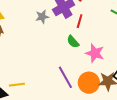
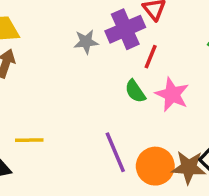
pink star: (95, 53) -> (172, 94), moved
yellow line: (17, 85) -> (29, 140), moved

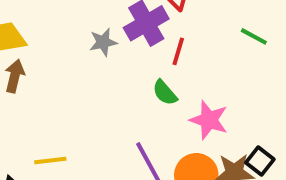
pink star: (172, 94) -> (209, 120), moved

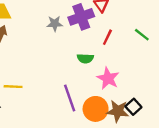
red line: (178, 51) -> (107, 37), moved
green semicircle: (165, 93) -> (85, 58), turned -56

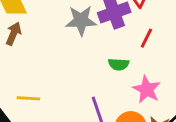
gray star: (55, 24) -> (81, 21), size x1.5

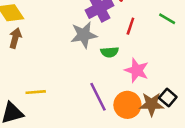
gray star: (81, 21) -> (84, 35), moved

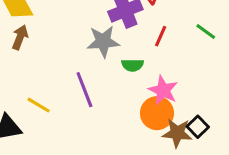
yellow line: (36, 92) -> (39, 105), turned 30
purple line: (98, 97) -> (84, 90), moved
orange circle: (127, 105) -> (157, 113), moved

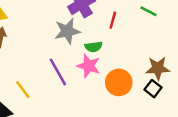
pink star: (163, 90) -> (89, 66), moved
yellow line: (39, 105) -> (23, 90), turned 30
brown star: (177, 133) -> (158, 68), moved

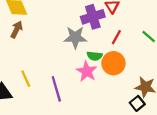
purple line: (58, 72) -> (56, 89), moved
orange circle: (119, 82) -> (113, 63), moved

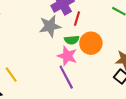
red line: (116, 37) -> (77, 19), moved
purple line: (56, 89) -> (66, 77), moved

